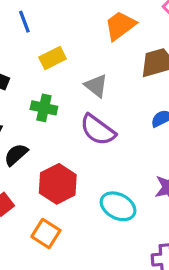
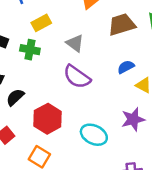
green cross: (44, 108) -> (30, 50), moved

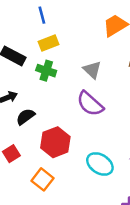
yellow rectangle: (41, 23) -> (48, 43), moved

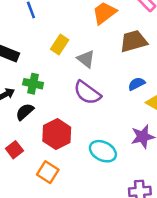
yellow rectangle: (48, 43) -> (60, 44), moved, turned -30
green cross: (46, 71) -> (33, 84), moved

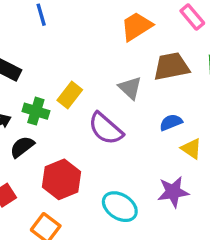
yellow rectangle: (60, 44) -> (70, 95), moved
gray triangle: (86, 59) -> (130, 88), moved

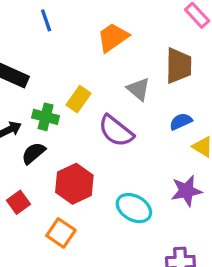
orange trapezoid: (136, 26) -> (113, 37), moved
brown trapezoid: (171, 66) -> (179, 66), turned 105

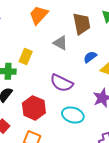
purple semicircle: (116, 131) -> (62, 83), moved

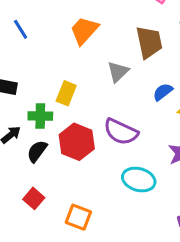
gray triangle: (60, 43) -> (118, 72), turned 49
red hexagon: (34, 108) -> (77, 142), moved

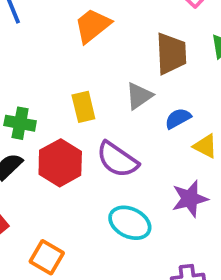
gray triangle: (118, 72) -> (139, 96), moved
yellow rectangle: (66, 93) -> (83, 107), moved, turned -45

